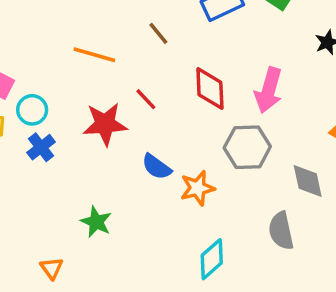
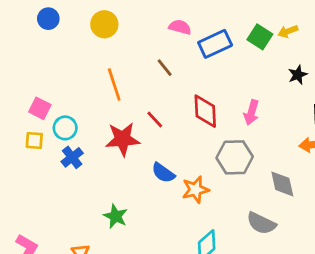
orange line: (94, 55) -> (114, 85), turned 56
pink arrow: (269, 90) -> (251, 113), size x0.7
gray semicircle: (281, 231) -> (261, 223), turned -52

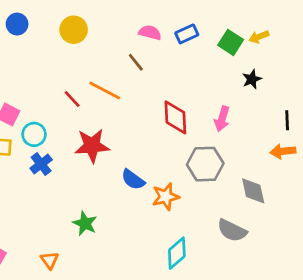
blue rectangle: (215, 44) -> (187, 34), moved, size x0.7
brown line: (165, 68) -> (136, 62), moved
black star: (298, 75) -> (252, 79), moved
orange line: (114, 85) -> (105, 91), moved, turned -44
red line: (155, 120) -> (72, 99), moved

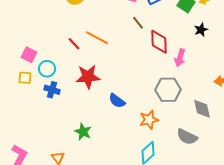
brown line: (136, 62) -> (138, 23), moved
red diamond: (175, 117) -> (159, 42), moved
blue cross: (41, 164) -> (52, 90), turned -35
orange star: (166, 197) -> (149, 120), moved

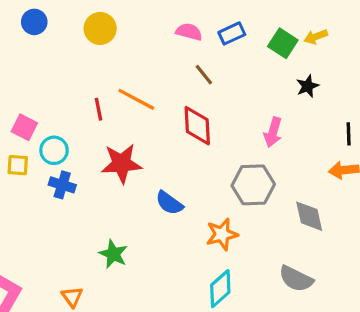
red diamond: (159, 42) -> (197, 126), moved
red line: (74, 44) -> (98, 109), turned 32
gray semicircle: (187, 137) -> (296, 279), moved

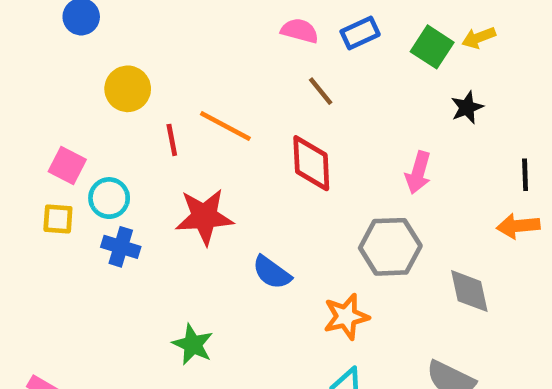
yellow circle: (100, 28) -> (128, 89), moved

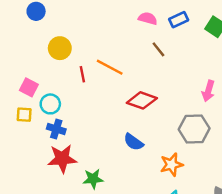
red diamond: (311, 163) -> (142, 100), moved, turned -68
red star: (204, 217) -> (62, 159), moved
green star: (193, 344) -> (93, 179), turned -30

